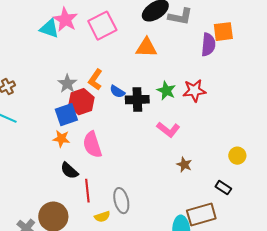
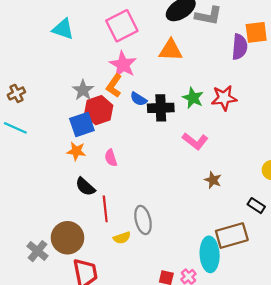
pink star: (65, 20) -> (123, 65), moved
pink semicircle: (92, 145) -> (111, 158), size x0.6

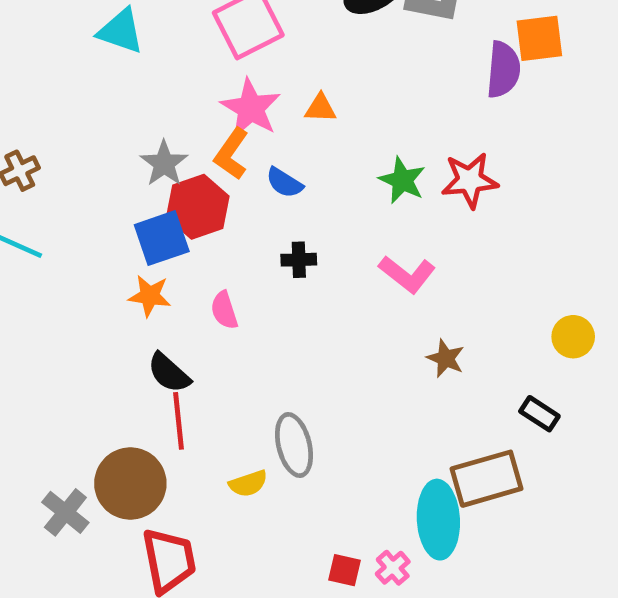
orange triangle: (171, 50) -> (320, 108), moved, size x0.6
black cross: (161, 108) -> (299, 260), moved, size x0.6
red line: (105, 209) -> (179, 421), moved

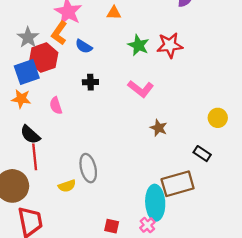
orange triangle: (320, 108) -> (114, 13), moved
pink cross: (393, 568) -> (147, 225), moved

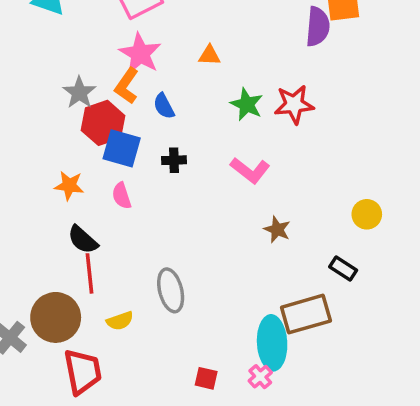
blue semicircle: (84, 46) -> (164, 106), turned 30
blue square: (27, 72) -> (122, 148), moved, turned 35
yellow semicircle: (67, 186) -> (120, 321), moved

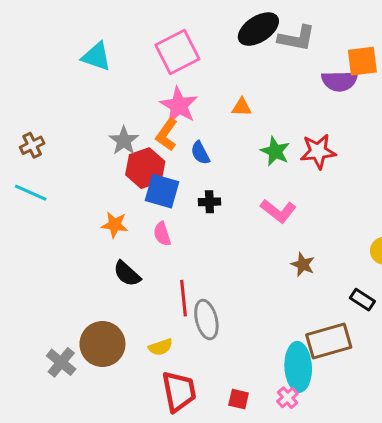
purple semicircle: (318, 27) -> (339, 81), turned 84
red line: (89, 273) -> (183, 298), moved
red trapezoid: (83, 372) -> (179, 391), moved

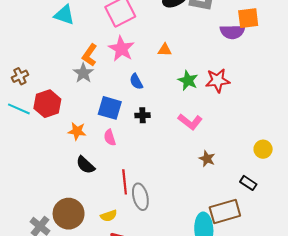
orange L-shape: (167, 135) -> (90, 55), moved
red hexagon: (145, 168) -> (47, 104), moved

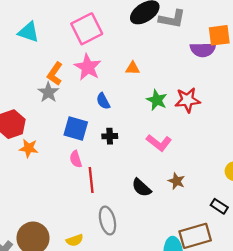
orange star: (77, 131) -> (29, 148), moved
black semicircle: (85, 165) -> (141, 188), moved
red line: (125, 182) -> (91, 180), moved

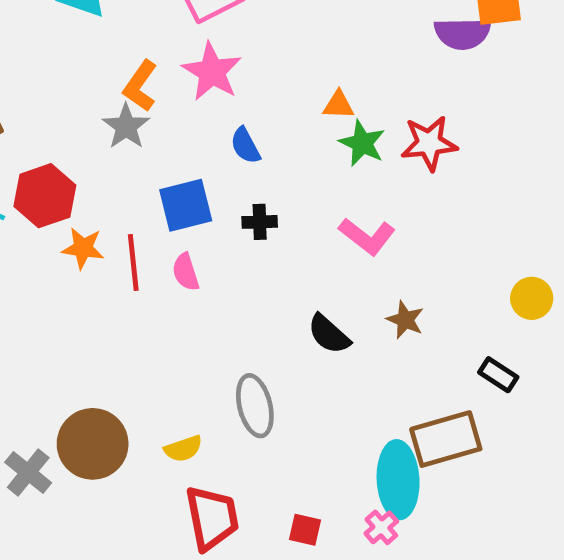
orange triangle: (133, 68) -> (338, 105), moved
blue square: (76, 128) -> (186, 205), turned -30
red line: (91, 180) -> (133, 263), moved

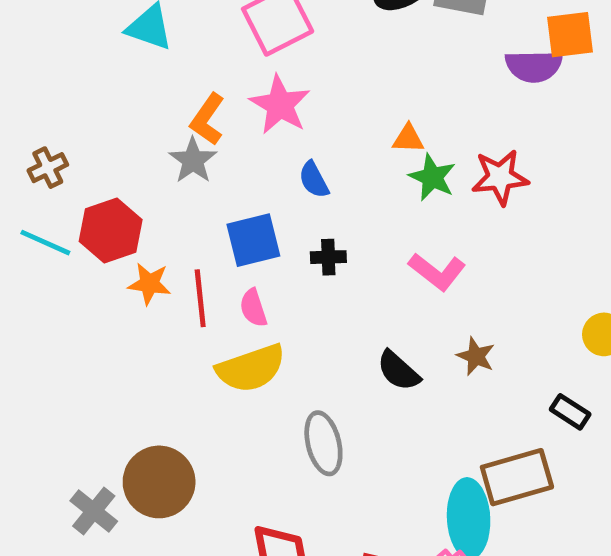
yellow semicircle: (183, 449) -> (251, 368), moved, size x1.8

